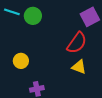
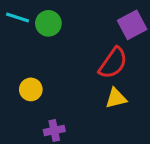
yellow triangle: (79, 67) -> (116, 98), turned -35

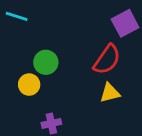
green circle: (48, 23) -> (46, 62), moved

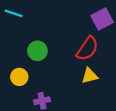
yellow circle: (29, 85) -> (19, 77), moved

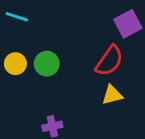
yellow circle: (19, 77) -> (15, 64), moved

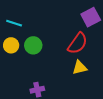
cyan line: (17, 17) -> (14, 23), moved

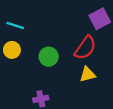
green circle: (33, 45) -> (49, 57), moved

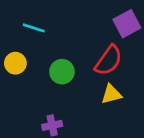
cyan line: (15, 25) -> (34, 28), moved

